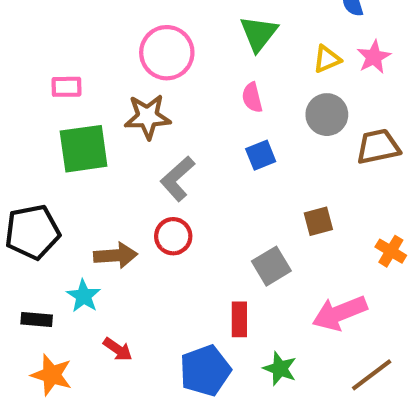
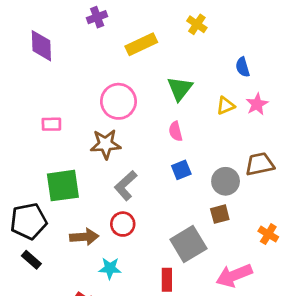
gray circle: (327, 115) -> (226, 181), moved
green square: (84, 149) -> (63, 186), moved
gray square: (271, 266) -> (188, 244), size x1.4
cyan star: (84, 296) -> (110, 268), moved, turned -30
black rectangle: (37, 319) -> (31, 260), moved, turned 36

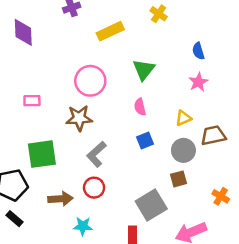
pink star: (257, 104) -> (198, 82), moved
yellow triangle: (226, 106) -> (183, 118), moved

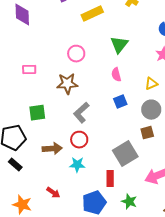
pink circle: (90, 81) -> (76, 54), size x0.7
green square: (42, 154) -> (37, 113), size x0.7
cyan star: (83, 226) -> (77, 165), moved

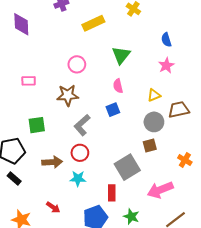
blue square: (120, 102) -> (113, 110), moved

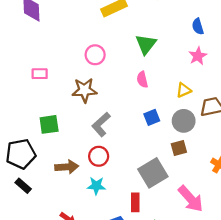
blue square: (113, 110) -> (152, 117), moved
pink arrow: (160, 190) -> (191, 199), turned -110

